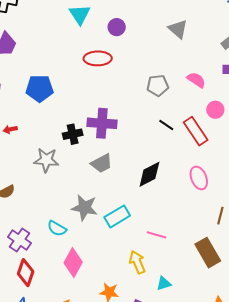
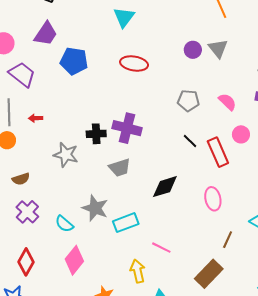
purple circle: (117, 27) -> (193, 50), moved
blue pentagon: (40, 88) -> (74, 61), moved
purple cross: (20, 240) -> (27, 212), moved
brown rectangle: (208, 253) -> (209, 274), turned 64

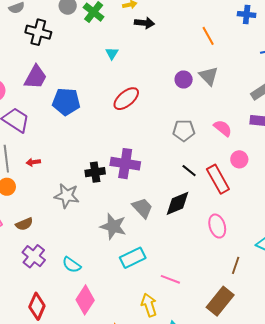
cyan triangle: (124, 17) -> (112, 53), size x0.6
red ellipse: (134, 63) -> (126, 99), turned -44
gray trapezoid: (120, 168) -> (143, 208), moved, turned -110
black diamond: (165, 187) -> (178, 203), moved
gray star: (95, 208) -> (113, 226), moved

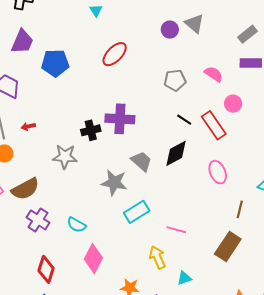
brown semicircle: (24, 224) -> (25, 189), size x1.6

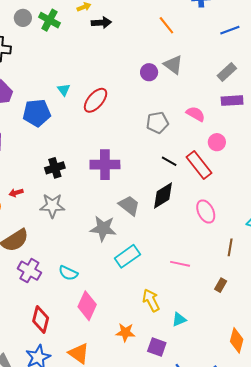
cyan triangle: (96, 11) -> (64, 90), moved
red arrow: (28, 126) -> (16, 193), moved
black cross: (91, 130) -> (55, 168), moved
pink line: (176, 230) -> (180, 264), moved
brown rectangle: (228, 246) -> (221, 285), size x0.5

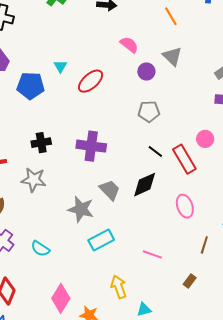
purple circle: (149, 72) -> (146, 72), moved
pink semicircle: (196, 114) -> (129, 45), moved
pink diamond: (87, 306) -> (61, 298), moved

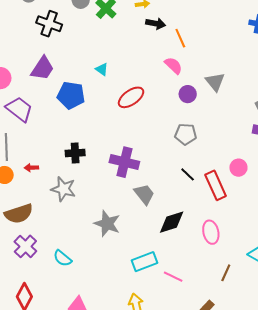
orange line: (171, 16) -> (180, 38), moved
cyan triangle: (60, 66) -> (102, 69), moved, turned -32
black diamond: (145, 185) -> (172, 222), moved
gray trapezoid: (110, 190) -> (144, 194), moved
cyan rectangle: (101, 240) -> (145, 262), moved

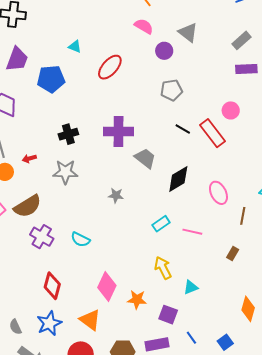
gray star: (107, 224) -> (116, 195), size x0.6
pink ellipse: (211, 232) -> (218, 193), moved
cyan rectangle: (145, 262) -> (161, 224), size x0.7

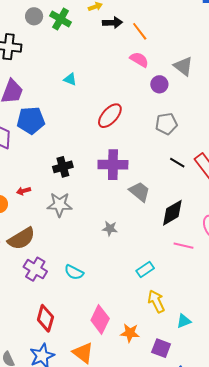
red ellipse: (110, 67) -> (110, 116), moved
blue pentagon: (51, 79) -> (31, 120), moved
cyan rectangle: (161, 224) -> (145, 269), moved
pink line: (192, 232) -> (184, 246), moved

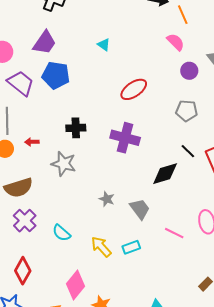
gray trapezoid: (140, 192) -> (140, 209), moved
black diamond: (172, 213) -> (165, 174), moved
yellow arrow: (156, 301) -> (101, 247), moved, turned -30

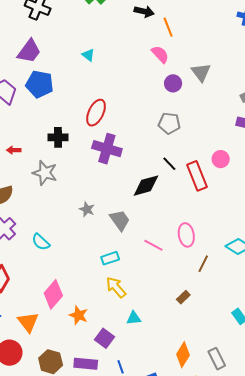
red ellipse: (134, 89) -> (96, 113), moved, turned -32
yellow arrow: (101, 247) -> (116, 287), moved

